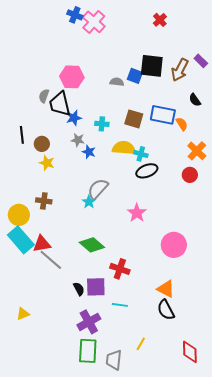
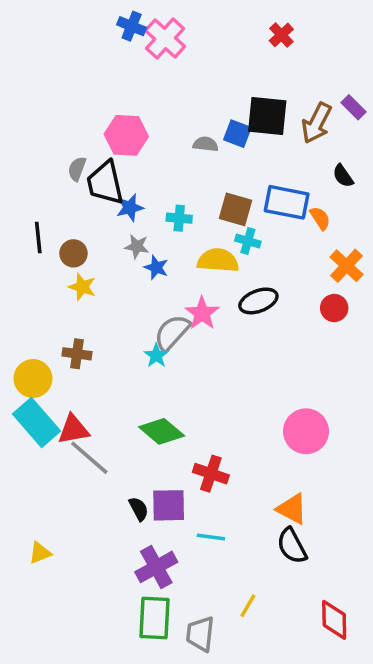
cyan cross: (141, 154) -> (248, 241), moved
pink star: (137, 213) -> (202, 313), moved

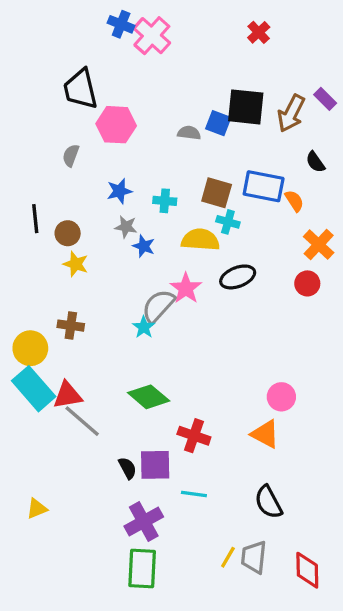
black trapezoid: (105, 183) -> (81, 89), moved
pink circle: (306, 431) -> (281, 397), size x0.7
orange triangle: (292, 509) -> (265, 434), moved
gray trapezoid: (200, 634) -> (254, 557), moved

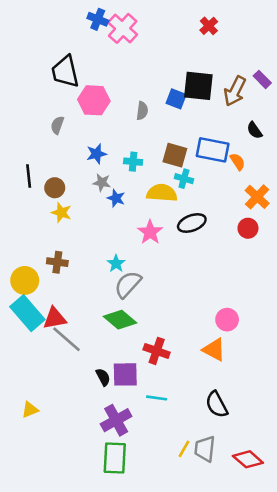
gray semicircle: (189, 133) -> (142, 111), moved, turned 90
gray semicircle: (158, 306) -> (128, 284), moved
red diamond: (307, 570) -> (248, 459), turned -48

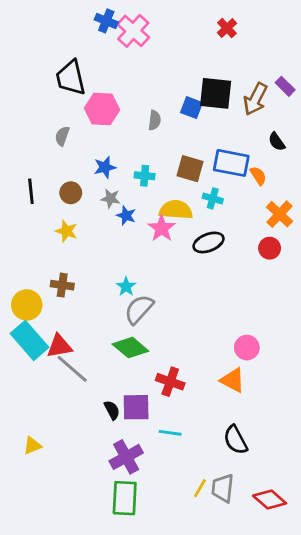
cyan cross: (184, 179) -> (213, 198), moved
brown circle: (55, 188) -> (71, 193), moved
pink star: (150, 232) -> (162, 228), moved

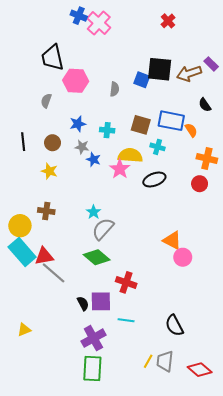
brown arrow: (255, 99) -> (189, 73), turned 45
orange cross: (280, 214) -> (207, 158), turned -30
orange triangle: (233, 380) -> (172, 240), moved

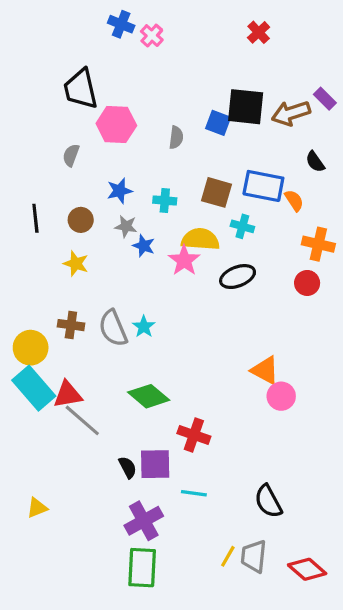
pink cross: (99, 23) -> (152, 36), size x0.6
gray semicircle: (103, 229) -> (113, 328), moved, turned -65

